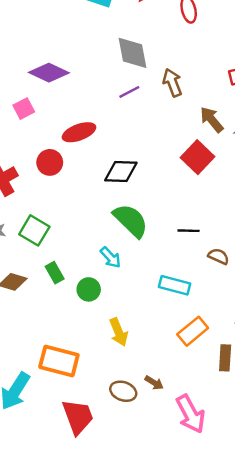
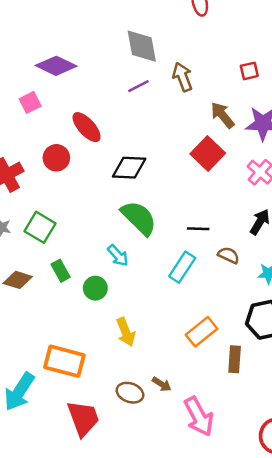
red ellipse: (79, 132) -> (87, 127), turned 68
cyan rectangle: (175, 285) -> (182, 267), moved, turned -72

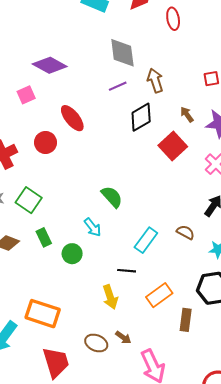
brown arrow: (223, 115) -> (187, 114), size x0.7
black diamond: (129, 168) -> (141, 117), moved, turned -36
green semicircle: (139, 218) -> (112, 197), size x0.7
black line: (198, 229) -> (127, 271), moved
yellow arrow: (126, 332) -> (110, 297), moved

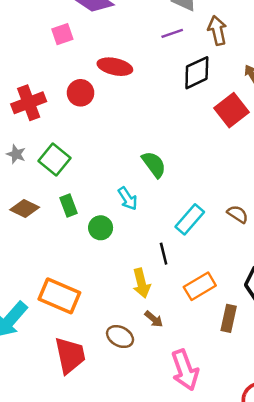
red ellipse: (72, 118) -> (115, 67), turned -44
black line: (127, 271) -> (164, 254), turned 66
brown arrow: (123, 337) -> (154, 319), moved

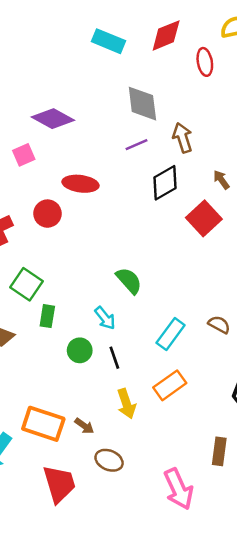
green rectangle: (69, 205) -> (47, 316), moved, turned 35
black line: (164, 254) -> (114, 358), moved
orange rectangle: (200, 286) -> (170, 385), moved
brown rectangle: (229, 318) -> (219, 451), moved
brown arrow: (154, 319) -> (84, 426), moved

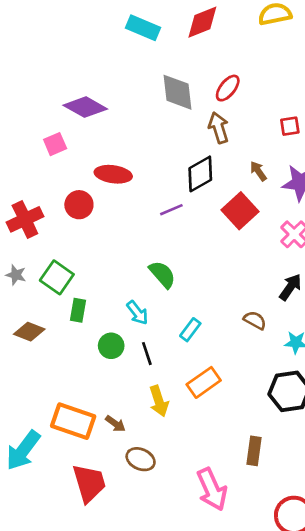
red ellipse: (205, 62) -> (228, 88), moved, turned 48
purple line: (136, 145) -> (171, 210), moved
cyan rectangle: (171, 334) -> (190, 330), moved, size x0.7

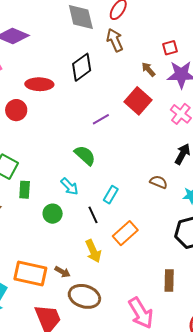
red square: (290, 126) -> (170, 48), moved
black diamond: (200, 174) -> (82, 67), moved
purple line: (171, 210) -> (101, 119), moved
black line: (147, 354) -> (93, 215), moved
brown ellipse: (141, 459) -> (84, 296), size x1.4

